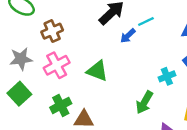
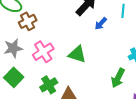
cyan line: (146, 22) -> (123, 11), moved, turned -56
brown cross: (52, 31) -> (28, 21), moved

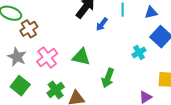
gray star: (13, 48) -> (17, 57), turned -30
green arrow: (118, 78) -> (108, 78), moved

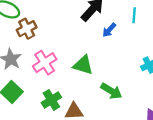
green arrow: (108, 78) -> (111, 91), turned -84

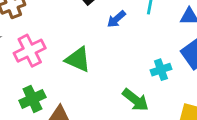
green arrow: (111, 91) -> (135, 100), moved

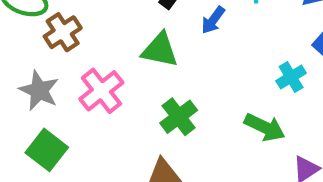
green triangle: (78, 59) -> (160, 50), moved
green cross: (32, 99) -> (179, 117), moved

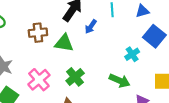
brown cross: (63, 32) -> (38, 33), moved, turned 30
pink cross: (101, 91) -> (39, 80), moved

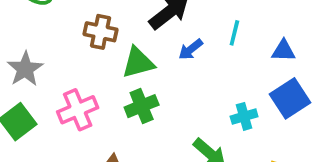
green triangle: (64, 43) -> (138, 63), turned -42
green cross: (75, 77) -> (142, 106), moved

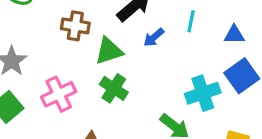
green cross: (142, 106) -> (114, 88), turned -32
cyan cross: (244, 116) -> (203, 93), size x1.5

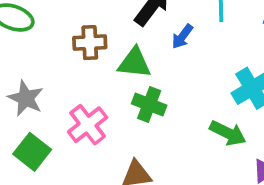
green triangle: (109, 51) -> (134, 63), turned 36

